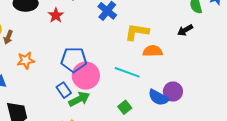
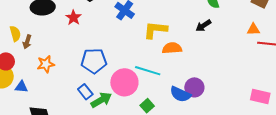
pink circle: (86, 76) -> (124, 82), moved

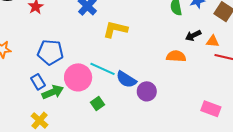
black arrow: (203, 26) -> (193, 35), moved
orange semicircle: (172, 48) -> (176, 56), moved
blue semicircle: (180, 94) -> (126, 79), moved

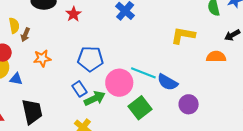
yellow L-shape: (115, 29) -> (183, 35), moved
purple circle: (147, 91) -> (189, 104), moved
green square: (98, 104) -> (140, 108), size x1.6

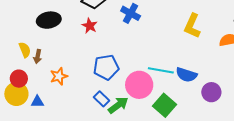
red star: (74, 14) -> (90, 26), moved
yellow L-shape: (183, 35) -> (192, 26), turned -65

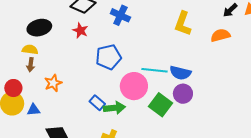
yellow semicircle: (25, 50) -> (30, 50), moved, turned -56
blue pentagon: (106, 67) -> (108, 57), moved
purple circle: (211, 92) -> (183, 94), moved
green arrow: (118, 105) -> (114, 108), turned 35

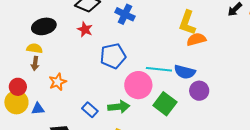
orange semicircle: (220, 35) -> (196, 39), moved
purple circle: (183, 94) -> (199, 91), moved
blue rectangle: (97, 103) -> (90, 110), moved

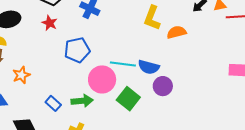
orange semicircle: (196, 39) -> (177, 32), moved

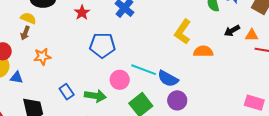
pink circle: (102, 79) -> (120, 80), size x0.7

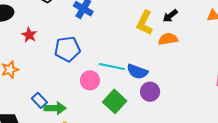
red star: (82, 13) -> (29, 35), moved
black arrow: (232, 31) -> (170, 16), moved
green arrow: (95, 96) -> (55, 108), moved

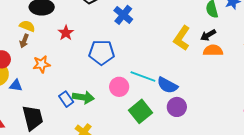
orange semicircle: (168, 39) -> (213, 50), moved
green arrow: (55, 108) -> (83, 97), moved

